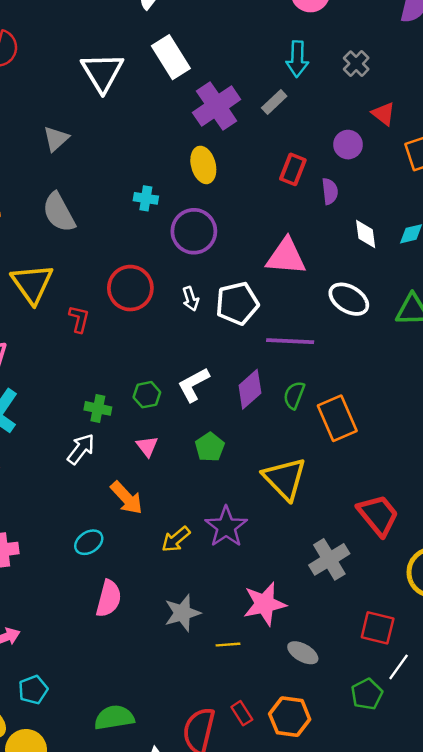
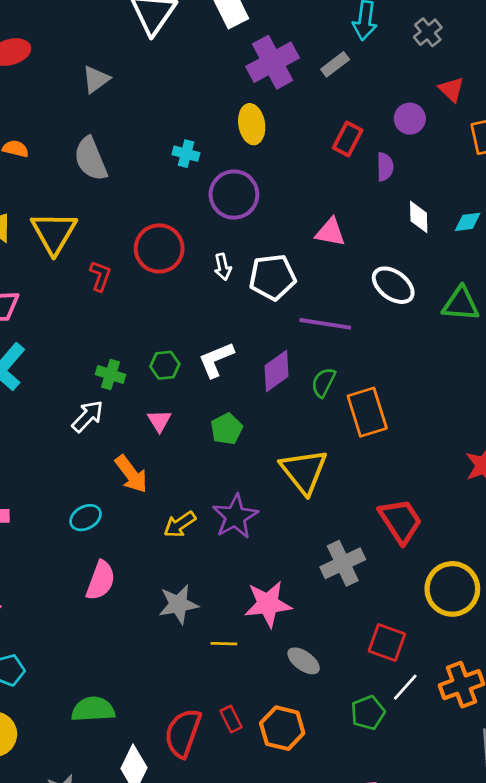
pink triangle: (286, 257) -> (330, 232), size x0.7

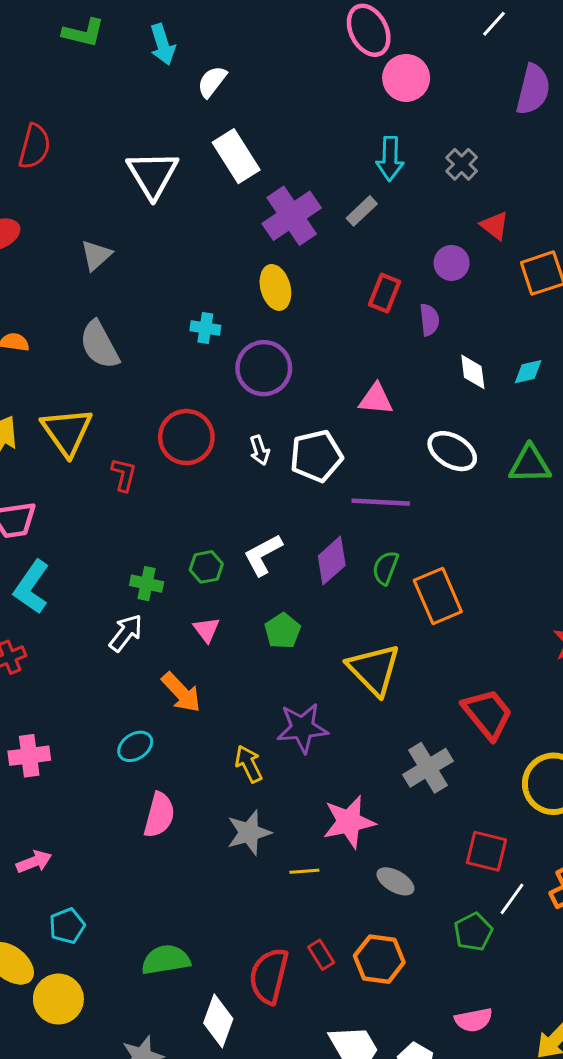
purple star: (235, 517) -> (302, 728), turned 30
yellow arrow: (180, 524) -> (249, 764), moved, turned 104

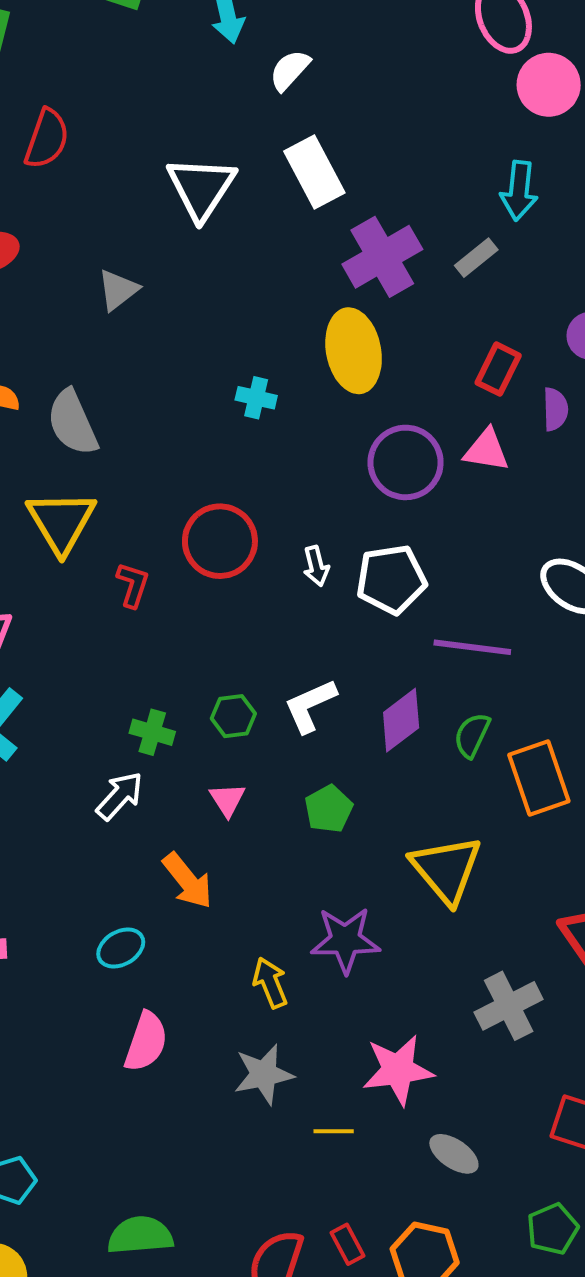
yellow ellipse: (275, 287) -> (354, 351), size x1.4
gray semicircle: (99, 345) -> (72, 423), moved
purple circle: (264, 368) -> (406, 462), moved
pink triangle: (376, 399) -> (486, 450), moved

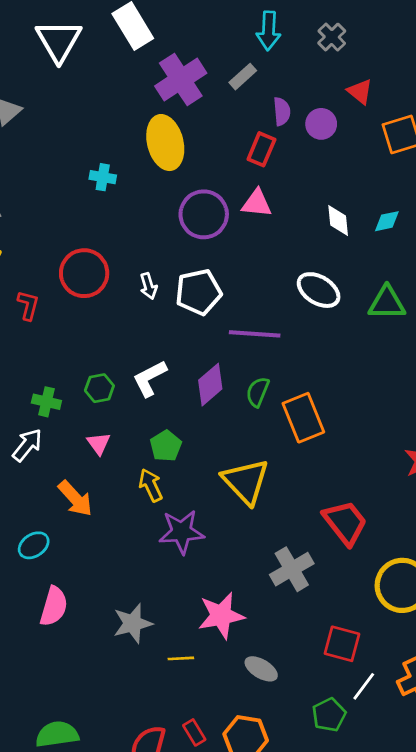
purple semicircle: (555, 409) -> (282, 111), moved
yellow arrow: (270, 983) -> (151, 485), moved

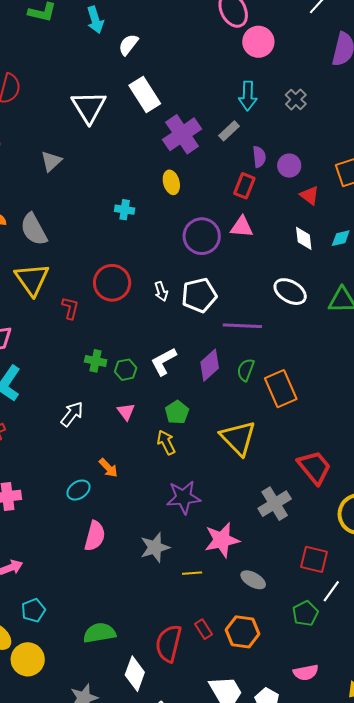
red triangle: (360, 92) -> (309, 195), moved
yellow ellipse: (165, 143) -> (171, 182), size x0.6
green cross: (46, 402) -> (96, 361), moved
orange arrow: (75, 499) -> (108, 468), moved, size x0.7
purple star: (182, 532) -> (184, 497), moved

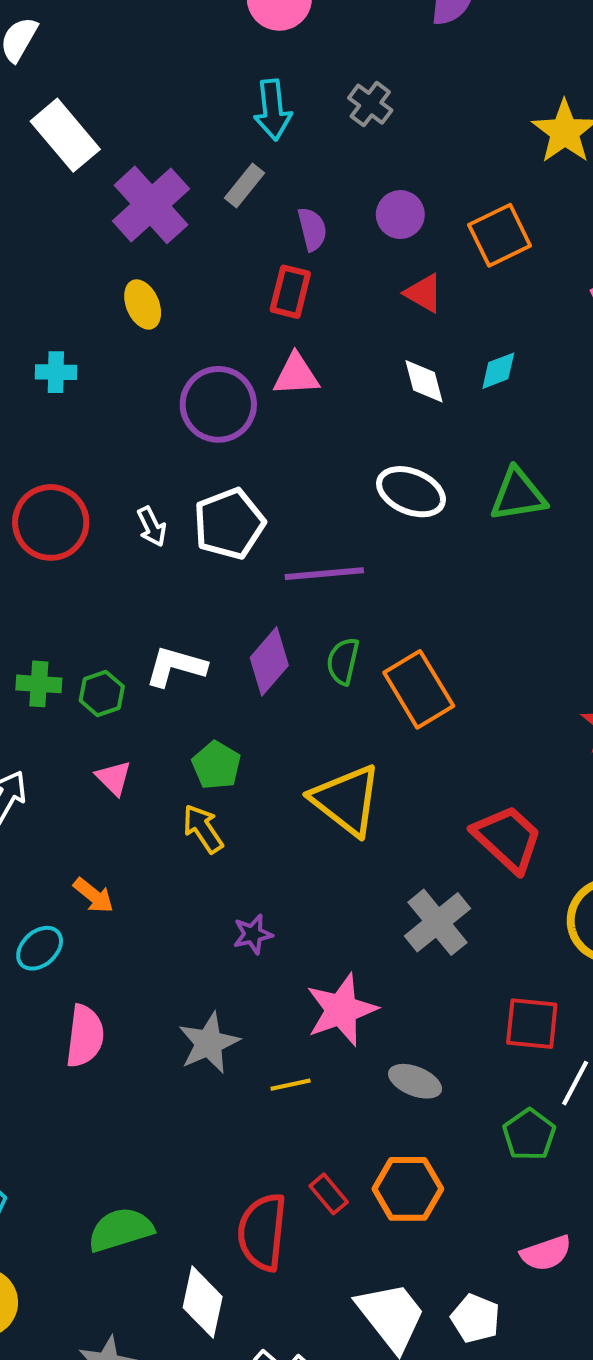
purple circle: (289, 166) -> (400, 215), moved
white L-shape: (164, 361) -> (176, 667), turned 52
purple star: (184, 497) -> (253, 934), size x0.6

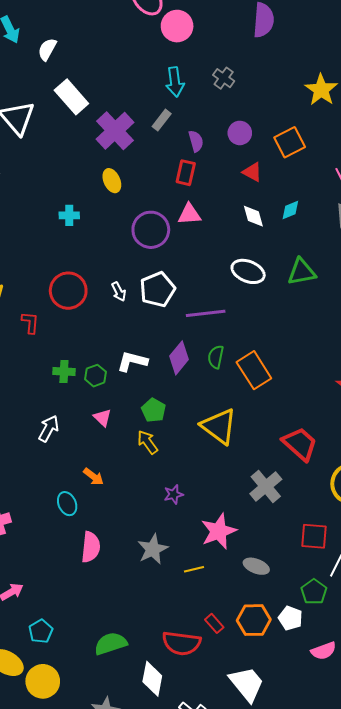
cyan ellipse: (40, 948) -> (67, 504), turned -70
red semicircle: (262, 1232) -> (181, 643), turned -87
white pentagon: (475, 1319) -> (290, 618), moved

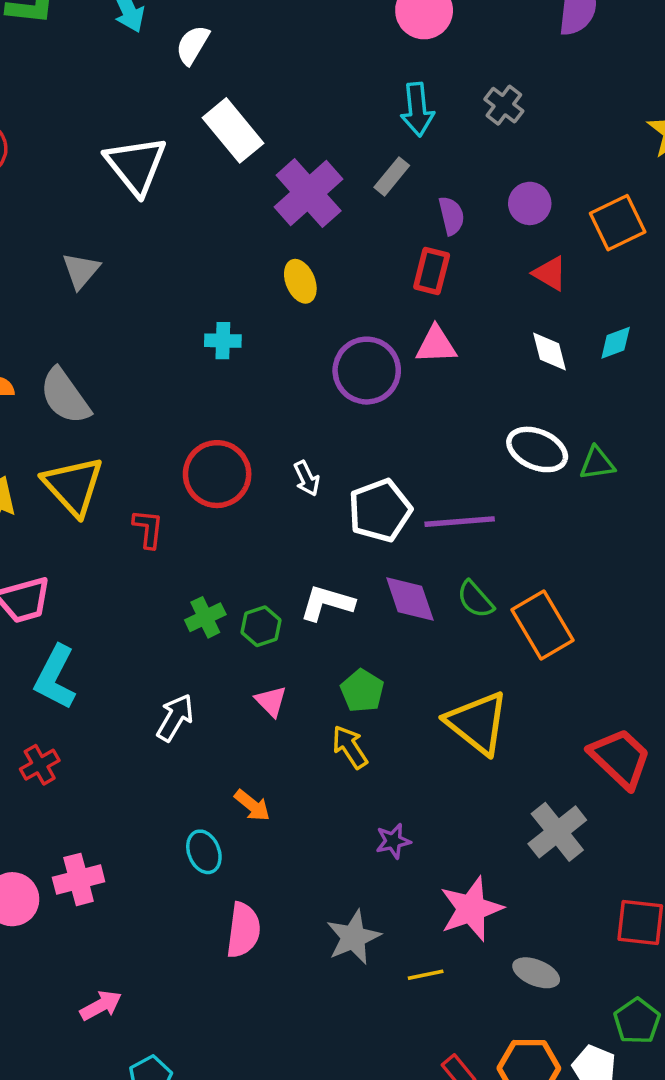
green triangle: (302, 272) -> (597, 463), moved, size x0.7
white pentagon: (157, 289) -> (380, 510), moved
green semicircle: (216, 357) -> (475, 599), turned -55
purple diamond: (179, 358) -> (410, 599), turned -60
green cross: (64, 371) -> (205, 617), turned -30

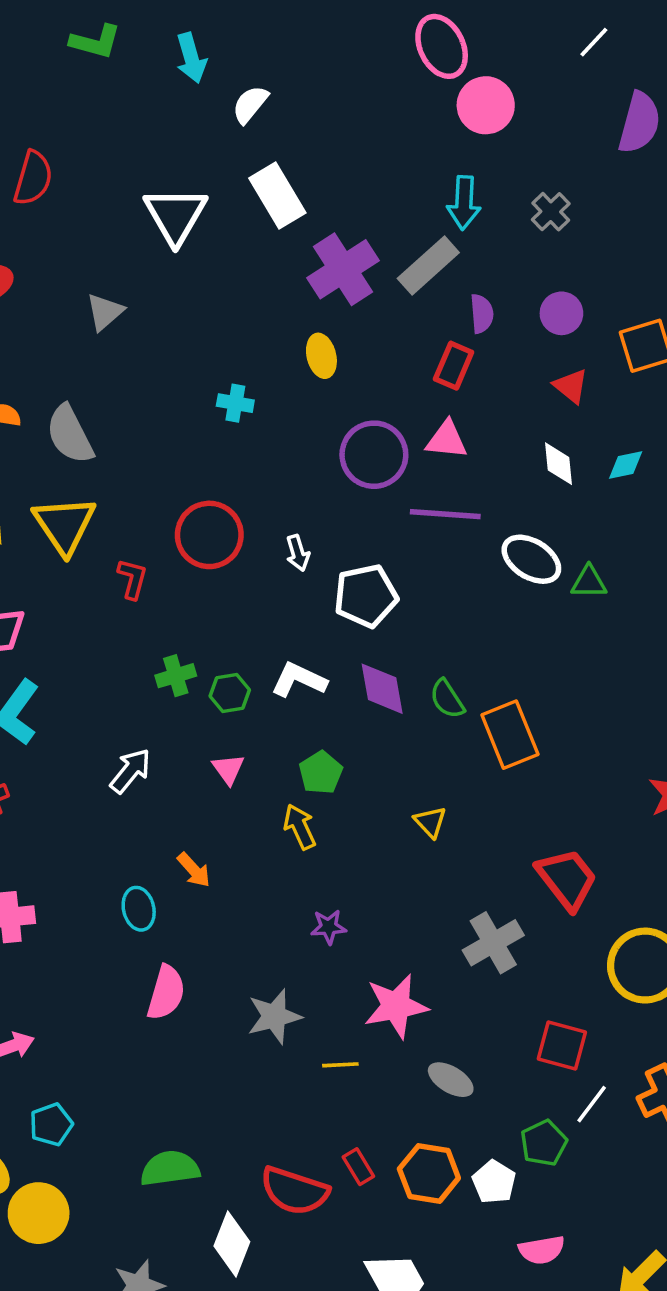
gray rectangle: (392, 176) -> (428, 265), size x1.6
purple line: (460, 522) -> (445, 514), moved
yellow triangle: (477, 723) -> (430, 822), size x0.5

